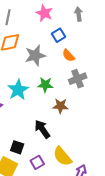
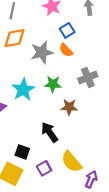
orange semicircle: (69, 55) -> (66, 50), moved

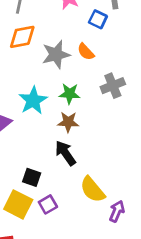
blue square: (67, 30) -> (98, 19), moved, turned -32
brown star: (69, 107) -> (68, 122), moved
purple square: (44, 168) -> (48, 204), moved

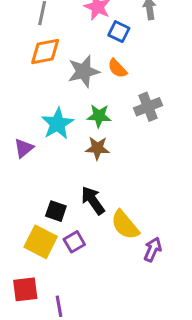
blue square: (98, 19) -> (119, 32), moved
black arrow: (65, 153) -> (93, 200), moved

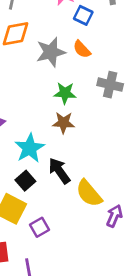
gray cross: (148, 107) -> (110, 85), turned 35
cyan star: (57, 124) -> (30, 148), moved
black square: (56, 211) -> (25, 181), turned 30
purple square: (74, 242) -> (39, 227), moved

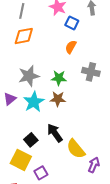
orange semicircle: (82, 49) -> (71, 47), turned 72
gray star: (51, 52) -> (29, 76), moved
cyan star: (30, 148) -> (34, 102), moved

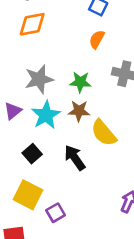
black square: (31, 140) -> (32, 154), moved
yellow semicircle: (76, 149) -> (104, 133), moved

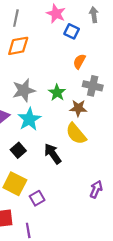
orange semicircle: (97, 39) -> (79, 61), moved
green star: (80, 82) -> (57, 93), turned 30
brown star: (79, 111) -> (78, 108), moved

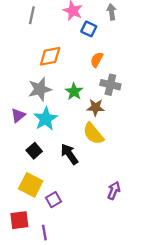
orange diamond: (18, 46) -> (50, 56), moved

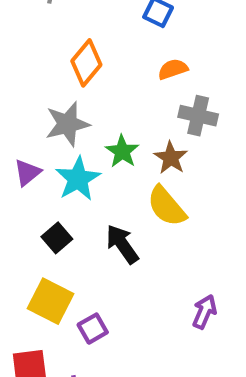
orange diamond: (50, 56) -> (86, 63), turned -40
orange semicircle: (97, 60) -> (173, 69), turned 42
green star: (74, 92) -> (122, 151), moved
brown star: (96, 107) -> (171, 158), turned 30

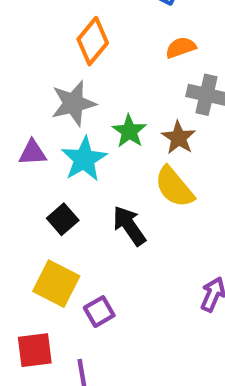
purple triangle: (27, 173) -> (33, 153), turned 36

